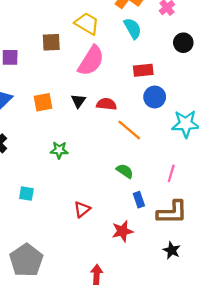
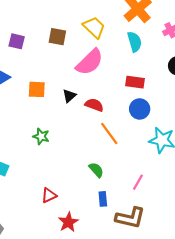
red star: (122, 231) -> (68, 222), moved, turned -30

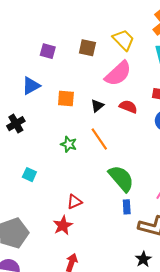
red semicircle: (94, 105) -> (128, 107), moved
orange line: (109, 134) -> (99, 139), moved
green semicircle: (96, 170) -> (121, 178), size x1.8
red star: (68, 222) -> (63, 225), moved

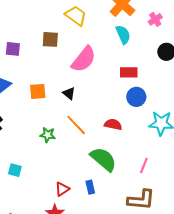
yellow trapezoid: (123, 40) -> (76, 16), moved
black triangle: (97, 106) -> (69, 93), turned -32
red semicircle: (128, 107) -> (113, 124), moved
blue rectangle: (127, 207) -> (90, 187), moved

